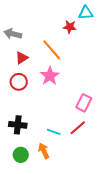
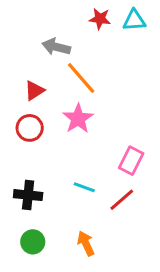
red star: (70, 27) -> (100, 19), moved
gray arrow: (13, 34) -> (56, 47), moved
cyan line: (54, 132) -> (84, 187), moved
orange arrow: (44, 151) -> (86, 243), moved

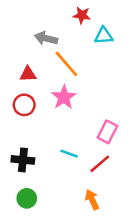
cyan triangle: (134, 20) -> (104, 36), moved
red triangle: (34, 91) -> (28, 74), turned 30
orange arrow: (86, 243) -> (92, 200), moved

